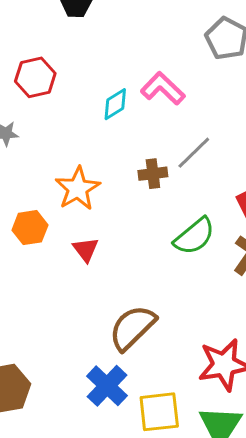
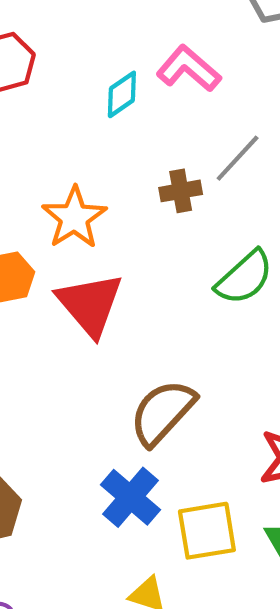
red triangle: (86, 250) -> (90, 304), size x1.8

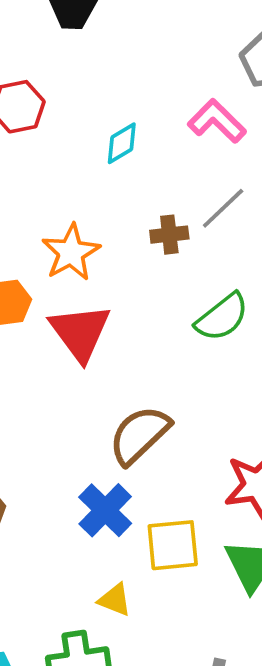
pink L-shape: (189, 69) -> (217, 121), moved

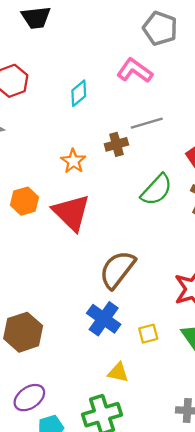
gray line: (223, 208) -> (147, 123), turned 36
orange star: (71, 252) -> (73, 161), moved, size x0.7
yellow square: (173, 545) -> (148, 334), size x0.6

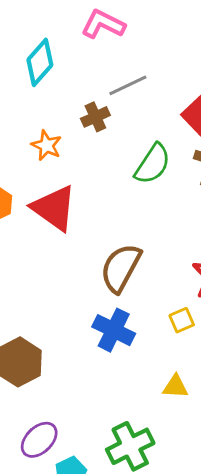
cyan diamond: (79, 93) -> (40, 62), size x1.4
yellow square: (148, 334) -> (182, 320), moved
yellow triangle: (118, 372) -> (175, 387), moved

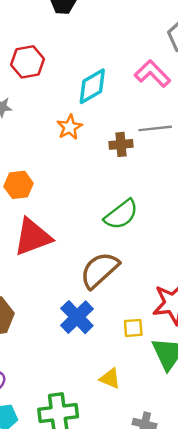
orange star: (47, 145) -> (70, 127), moved
green semicircle: (153, 164) -> (121, 215), moved
red triangle: (54, 208) -> (33, 237), moved, turned 45

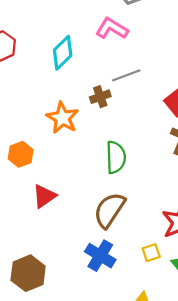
orange star: (70, 127) -> (62, 118), moved, size x1.4
green semicircle: (121, 215) -> (116, 157), turned -40
red triangle: (33, 237) -> (44, 196), size x0.7

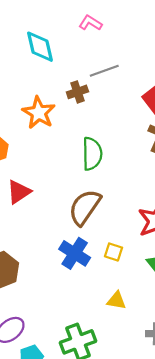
pink L-shape: (112, 29) -> (90, 23), size x0.7
cyan diamond: (63, 53) -> (40, 47), turned -60
yellow square: (151, 253) -> (113, 252), moved, turned 36

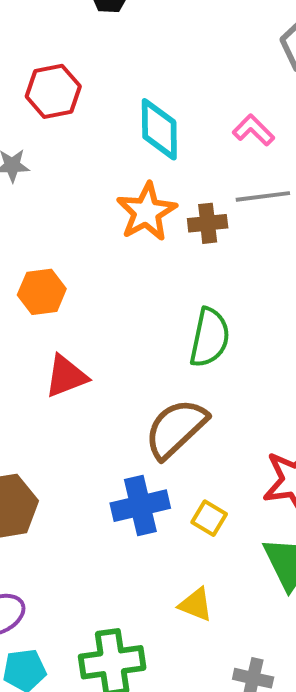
pink L-shape: (90, 23) -> (253, 130), moved
orange star: (39, 113) -> (146, 212), moved
blue cross: (75, 253) -> (140, 506), turned 32

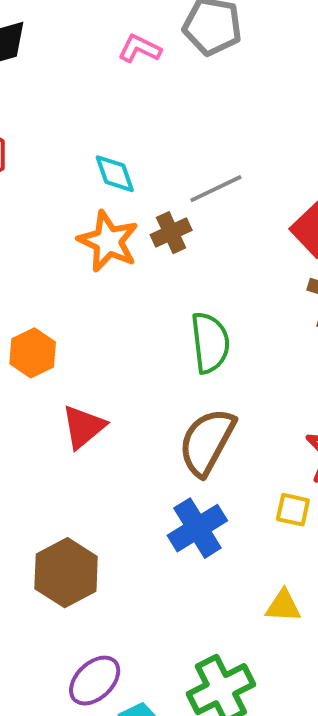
cyan diamond: (159, 129) -> (115, 174), moved, size x0.7
pink L-shape: (253, 130) -> (140, 49), moved
yellow square: (209, 518) -> (293, 510), moved

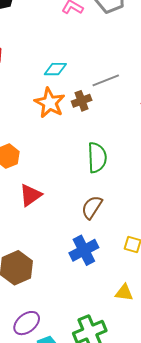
cyan diamond: (115, 174) -> (55, 69), turned -75
brown semicircle: (207, 442) -> (92, 207), size x0.7

